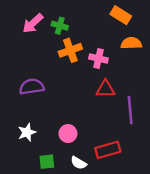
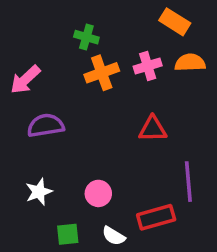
pink arrow: (33, 23) -> (25, 80), moved
pink cross: (98, 58) -> (148, 66), moved, turned -30
purple line: (130, 110) -> (188, 182), moved

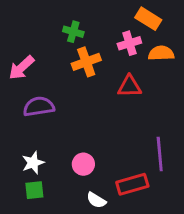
pink cross: (148, 66) -> (129, 43), moved
red triangle: (153, 129) -> (129, 86), moved
green square: (68, 234) -> (34, 190), moved

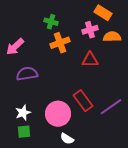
purple line: (160, 154) -> (111, 107), turned 60
pink circle: (83, 164) -> (58, 114), size x1.6
red rectangle: (132, 184) -> (83, 101), moved, turned 70

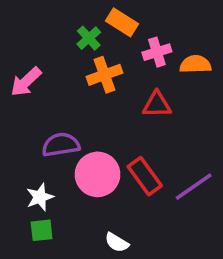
orange rectangle: (103, 13) -> (122, 22), moved
green cross: (51, 22) -> (89, 38), turned 32
purple semicircle: (27, 74) -> (61, 145), moved
pink circle: (58, 114) -> (98, 174), moved

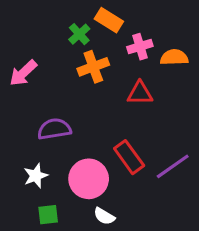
pink circle: (98, 174) -> (89, 179), moved
green square: (42, 230) -> (48, 215), moved

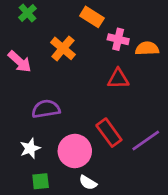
green cross: (79, 34) -> (27, 13), moved
pink cross: (140, 47) -> (118, 39), turned 30
orange cross: (93, 67) -> (63, 48), moved, turned -30
pink arrow: (23, 73) -> (20, 62), turned -95

